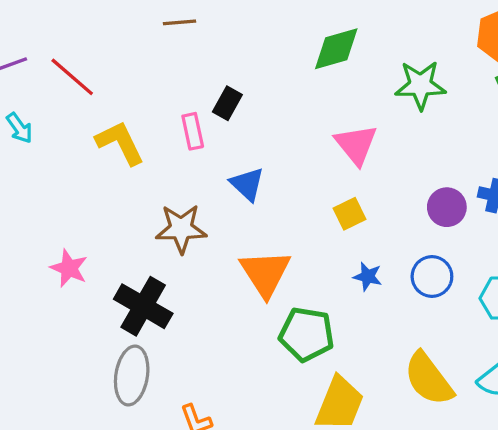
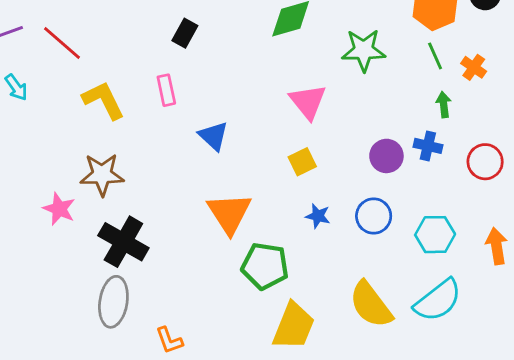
black rectangle: (227, 103) -> (185, 33), moved
brown star: (181, 229) -> (102, 175), moved

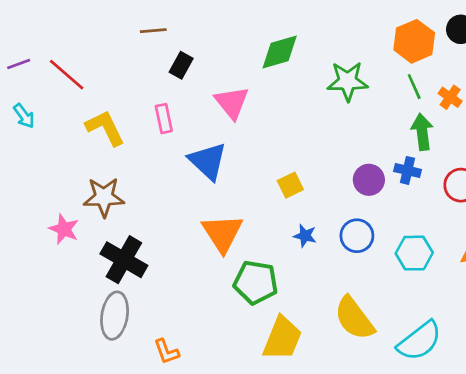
pink triangle: (308, 102) -> (232, 103), moved
green arrow: (444, 105) -> (422, 132), size x1.5
blue triangle: (214, 136) -> (208, 161), size x1.4
cyan semicircle: (438, 300) -> (419, 341), moved

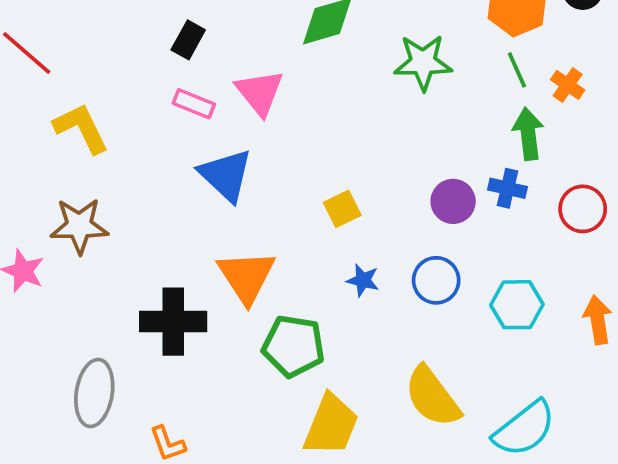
pink rectangle: (164, 119) -> (194, 104), moved, turned -56
black cross: (124, 260) -> (173, 322), moved, turned -30

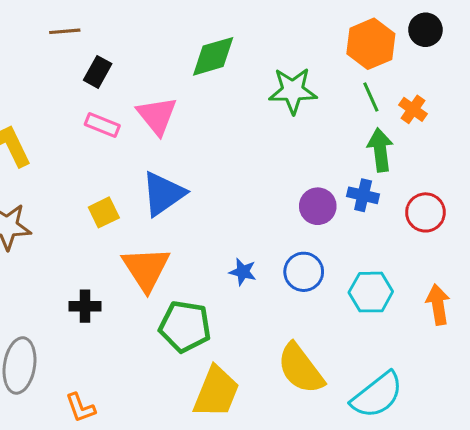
blue triangle: (226, 175) -> (163, 194), moved, turned 42
yellow square: (342, 209) -> (104, 212), moved
black cross: (173, 322) -> (85, 306), size x0.6

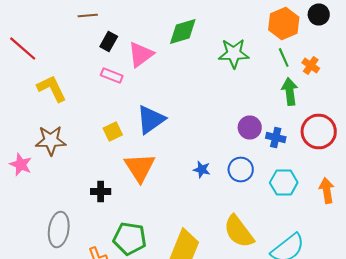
pink triangle: (157, 116) -> (141, 54), moved, turned 32
blue cross: (363, 195) -> (276, 138), moved
red circle: (425, 212) -> (319, 132), size x1.4
green pentagon: (185, 326) -> (130, 238), moved

